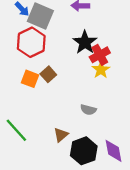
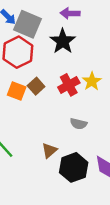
black star: (85, 42) -> (63, 41), moved
red cross: (100, 55) -> (69, 85), moved

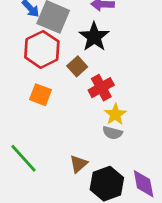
yellow star: (92, 81) -> (115, 114), moved
brown square: (36, 86) -> (77, 66), moved

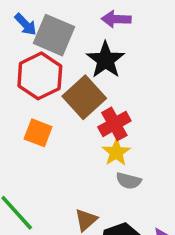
brown square: (77, 66) -> (84, 97), size x1.6
yellow star: (115, 114) -> (116, 152), moved

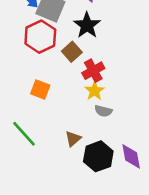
brown square: (84, 97) -> (72, 52), size x0.7
orange square: (38, 133) -> (40, 90), moved

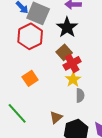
brown square: (72, 52) -> (64, 52), moved
orange square: (40, 90) -> (30, 78), turned 35
gray semicircle: (103, 111) -> (80, 95), turned -104

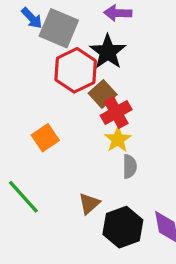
red hexagon: (30, 36) -> (76, 70), moved

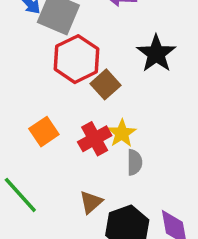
black star: (108, 52) -> (156, 54), moved
red cross: (116, 112) -> (95, 139), moved

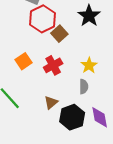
yellow star: (122, 133) -> (89, 65), moved
gray semicircle: (135, 162) -> (84, 87), moved

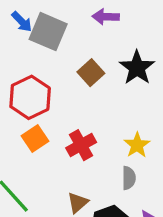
red hexagon: (43, 19) -> (30, 97), moved
brown square: (59, 34) -> (91, 73), moved

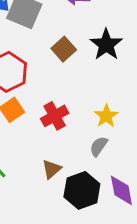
gray semicircle: (129, 178) -> (99, 146), turned -145

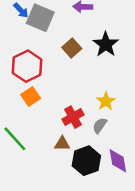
red cross: (55, 116) -> (73, 117), moved
brown triangle: (52, 169) -> (62, 144), turned 42

